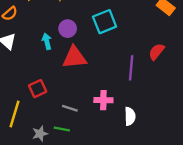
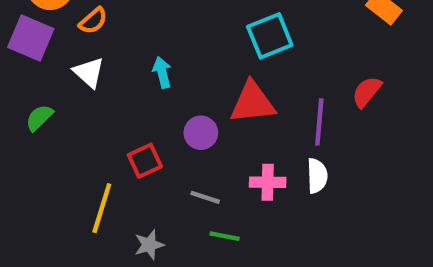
purple circle: (68, 29) -> (201, 133), moved
red triangle: (75, 57) -> (253, 103), moved
white semicircle: (130, 116) -> (317, 176), moved
green line: (62, 129) -> (225, 236), moved

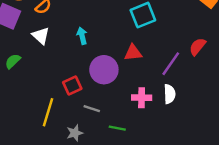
red triangle: (253, 103) -> (133, 53), size x0.7
purple line: (319, 122) -> (171, 64), turned 30
purple circle: (201, 133) -> (104, 70), size x1.5
gray line: (205, 197) -> (92, 109), moved

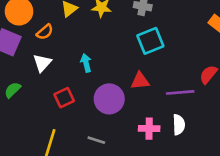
white triangle: (41, 36) -> (42, 63), turned 30
purple line: (171, 64) -> (180, 92), turned 50
red square: (72, 86) -> (64, 98), moved

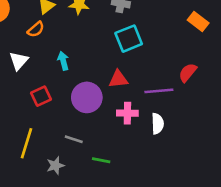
orange semicircle: (45, 32) -> (36, 29), moved
pink cross: (149, 129) -> (127, 113), moved

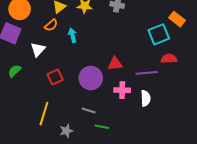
cyan square: (129, 39) -> (159, 34), moved
cyan arrow: (63, 61) -> (72, 35), moved
red semicircle: (188, 73) -> (169, 59), turned 49
gray line: (74, 139) -> (89, 111), moved

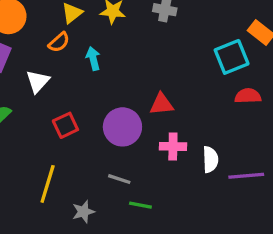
purple line: (147, 73) -> (246, 176), moved

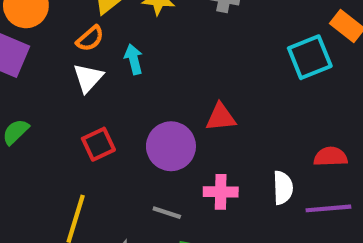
white triangle: (38, 81) -> (88, 78), moved
red semicircle: (248, 96) -> (331, 157), moved
pink cross: (173, 146) -> (221, 192), moved

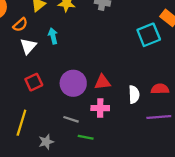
orange semicircle: (90, 39) -> (20, 25), moved
red triangle: (221, 117) -> (102, 82), moved
white semicircle: (283, 188) -> (134, 95), moved

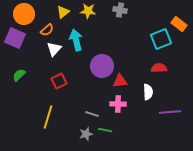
cyan arrow: (53, 36) -> (76, 40), size x1.5
purple circle: (73, 83) -> (102, 66), moved
red semicircle: (160, 89) -> (159, 68), moved
gray star: (46, 142) -> (86, 134), moved

